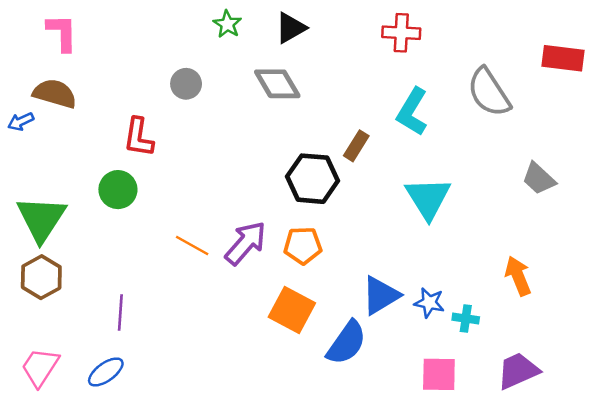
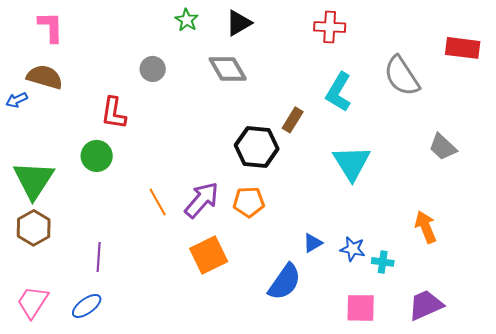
orange line: (192, 246) -> (158, 202), turned 32
blue triangle: (381, 295) -> (313, 243), size x0.6
orange square: (292, 310) -> (209, 255), moved, turned 36

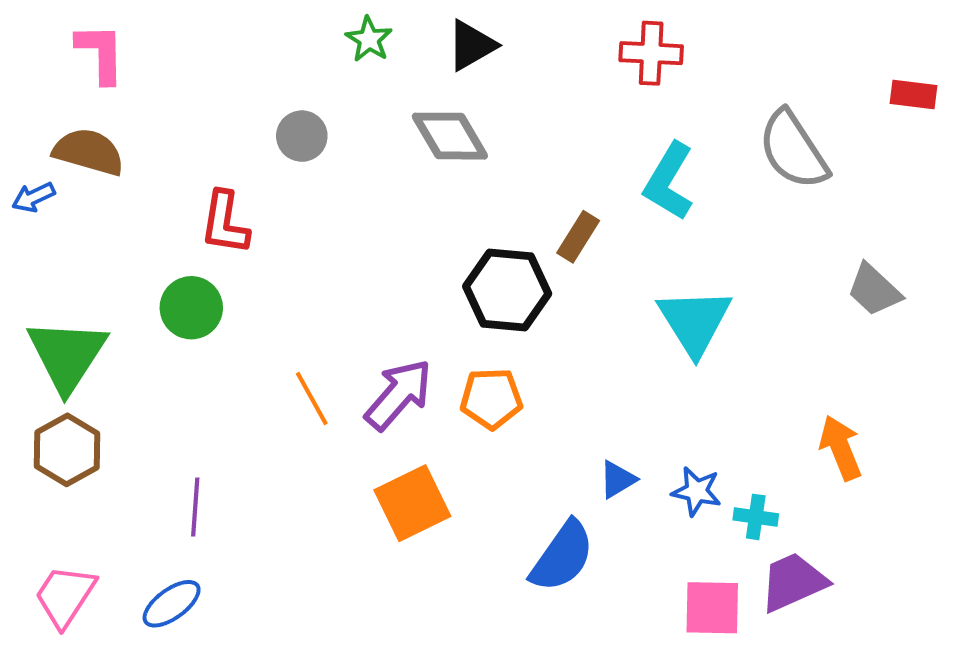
red rectangle: (463, 48) -> (914, 95), size x0.7
purple trapezoid: (426, 305) -> (793, 582), moved

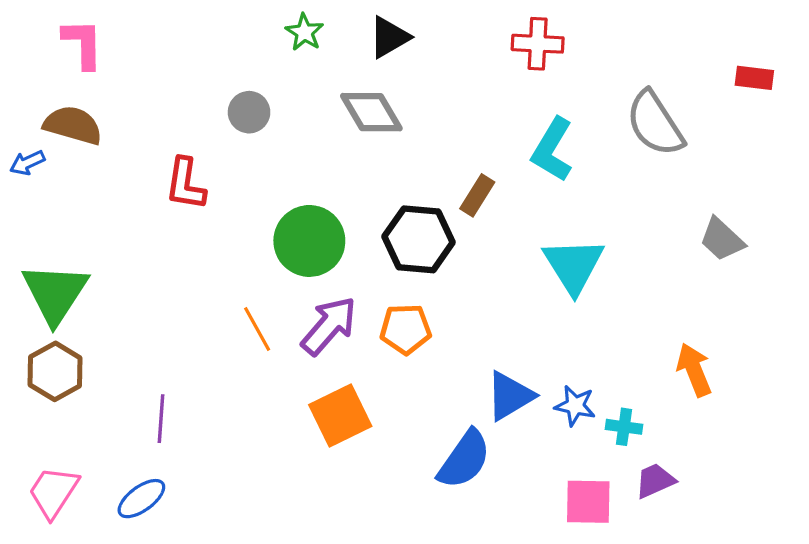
green circle: (191, 308) -> (309, 241), moved, size x1.4
blue triangle: (618, 479) -> (510, 396), size x1.6
purple trapezoid: (793, 582) -> (655, 481), size x0.7

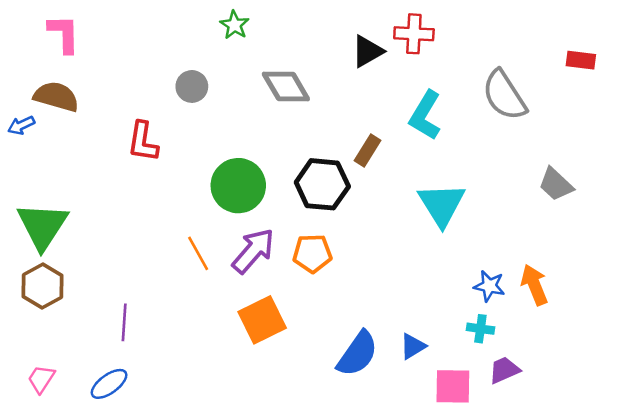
black triangle: (389, 37) -> (368, 51), moved
blue triangle: (510, 396) -> (413, 346), moved, size x0.7
blue star: (575, 406) -> (489, 286), moved
pink trapezoid: (53, 492) -> (41, 379), size x0.7

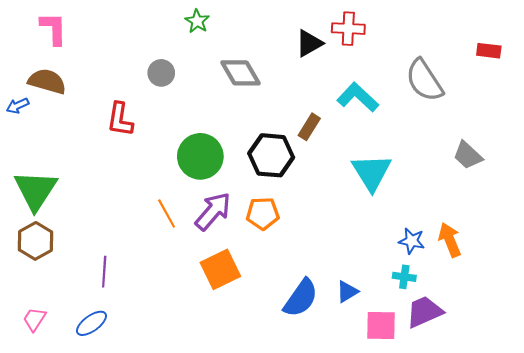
cyan L-shape: (425, 115) -> (358, 97), turned 102
purple trapezoid: (504, 370) -> (424, 312), size x1.4

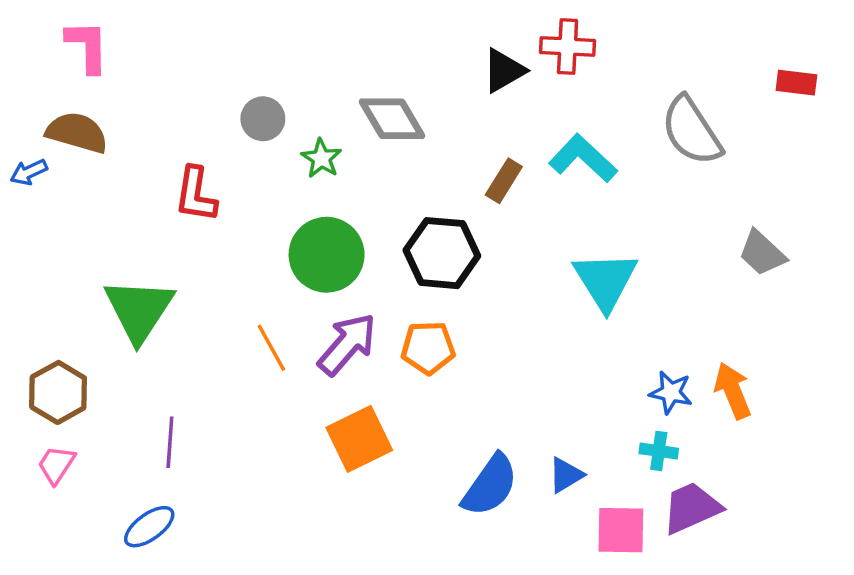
green star: (197, 21) -> (321, 158), moved
brown rectangle: (309, 127) -> (504, 181), moved
green triangle: (35, 190) -> (139, 310), moved
pink trapezoid: (34, 319) -> (56, 465), moved

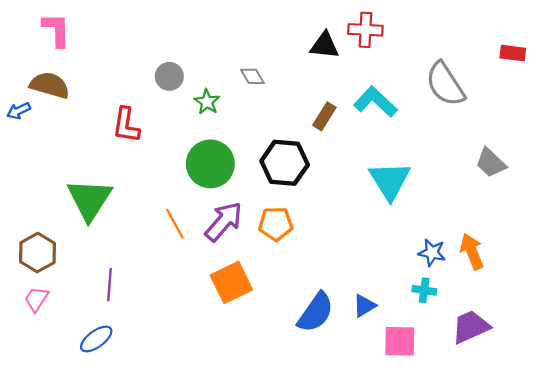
black triangle: (504, 71) -> (324, 45), turned 36
gray diamond: (392, 119) -> (252, 76), size x0.6
purple trapezoid: (691, 508) -> (471, 327), moved

